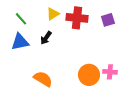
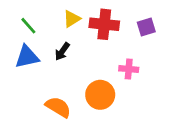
pink cross: (110, 72) -> (129, 69), moved
orange circle: (89, 75) -> (100, 95), moved

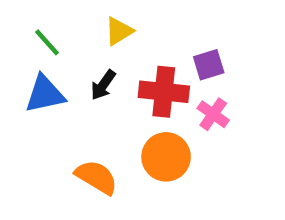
red cross: (104, 24) -> (164, 92), moved
purple square: (146, 27) -> (209, 65), moved
pink cross: (129, 69) -> (213, 114), turned 30

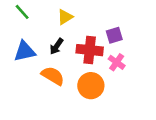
green line: (47, 42) -> (22, 12), moved
orange semicircle: (96, 177) -> (53, 76), moved

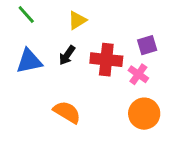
purple square: (114, 35) -> (147, 45), moved
orange semicircle: (53, 76) -> (67, 112), moved
orange circle: (91, 86) -> (144, 114), moved

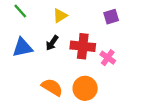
purple square: (147, 45) -> (111, 17), moved
orange circle: (144, 114) -> (85, 88), moved

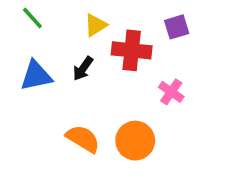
red cross: (83, 46) -> (132, 50), moved

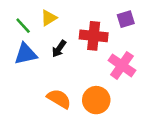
green line: (32, 18) -> (23, 26), moved
yellow triangle: (96, 25) -> (49, 18), moved
pink cross: (171, 92) -> (122, 65), size x1.5

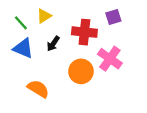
blue triangle: (26, 54) -> (23, 48), turned 35
orange semicircle: (59, 99) -> (38, 89), moved
orange circle: (96, 100) -> (81, 71), moved

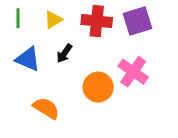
purple square: (113, 17) -> (137, 21), size x1.5
green line: (21, 23) -> (18, 18), moved, turned 42
red cross: (84, 32) -> (97, 21), moved

